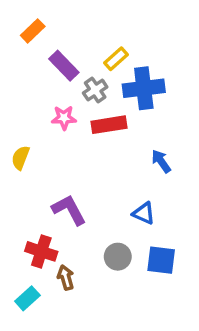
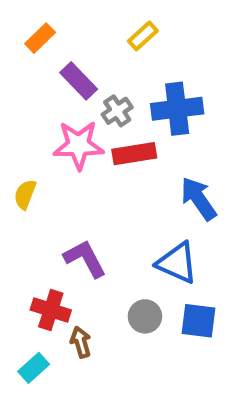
yellow rectangle: (116, 59) -> (143, 36), moved
pink star: (64, 118) -> (79, 145), size x1.6
blue arrow: (161, 161) -> (199, 199), size x1.5
blue triangle: (144, 213) -> (177, 263), size x1.5

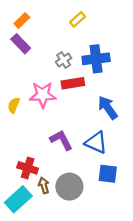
purple rectangle: (79, 81) -> (21, 44), moved
pink star: (79, 145) -> (43, 95), moved
purple L-shape: (85, 259) -> (61, 140), moved
gray circle: (145, 316) -> (69, 187), moved, size x1.5
cyan rectangle: (34, 368) -> (18, 199), size x1.6

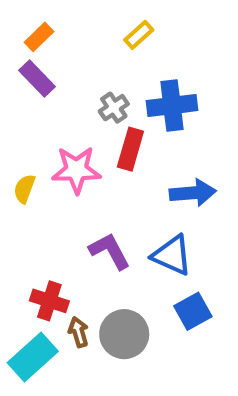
red rectangle: (73, 83) -> (130, 149), turned -65
blue arrow: (108, 108) -> (193, 193), turned 120
blue square: (108, 174) -> (193, 311), turned -36

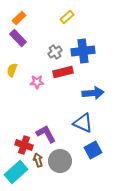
red rectangle: (130, 149) -> (63, 72), turned 60
pink star: (76, 170) -> (37, 82), size x0.6
yellow semicircle: (24, 189) -> (12, 70), moved
purple L-shape: (110, 251) -> (46, 134), moved

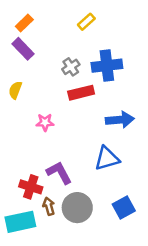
pink star: (37, 82) -> (45, 122), moved
blue triangle: (83, 123) -> (107, 158), turned -40
blue square: (93, 150) -> (124, 208), moved
cyan rectangle: (16, 172) -> (20, 222), turned 30

